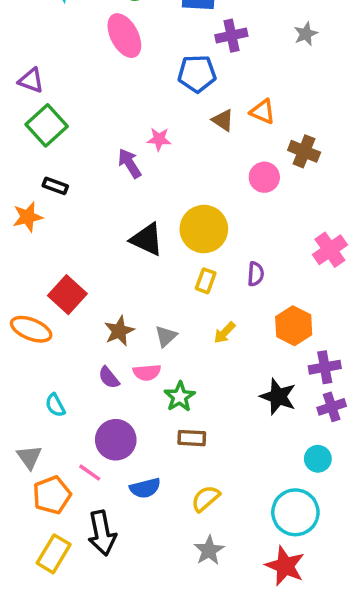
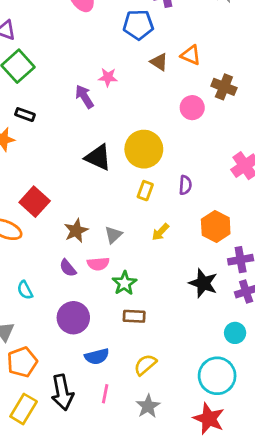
pink line: (90, 473) -> (105, 394), moved, turned 66

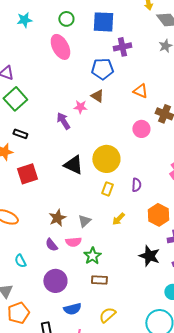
brown triangle: (159, 62) -> (97, 96), moved
red square: (35, 202) -> (27, 174), moved, turned 30

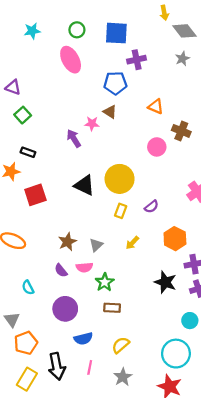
green square: (15, 99) -> (23, 115), size x0.7
purple semicircle: (136, 185) -> (151, 207), turned 48

